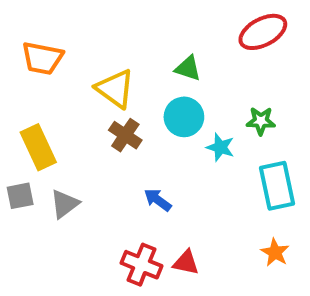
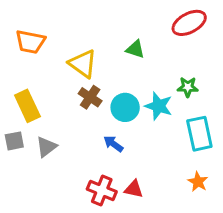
cyan circle: (184, 117) -> (125, 107), moved
cyan star: (220, 147) -> (159, 106), size x1.4

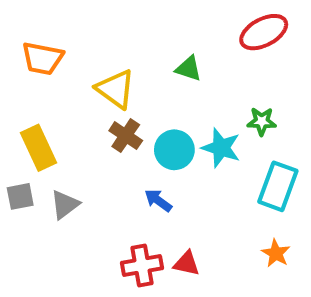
cyan rectangle: (199, 134) -> (278, 186), turned 32
red cross: (102, 190) -> (142, 265), turned -32

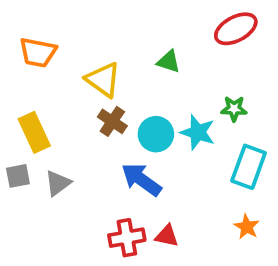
blue arrow: (158, 201) -> (141, 180), size x1.6

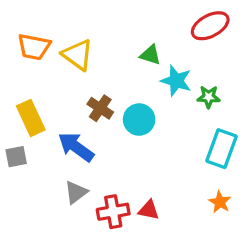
yellow triangle: (103, 80) -> (78, 55), moved
cyan star: (198, 132) -> (176, 81), moved
blue arrow: (141, 180) -> (76, 147), moved
gray triangle: (58, 183) -> (76, 192), moved

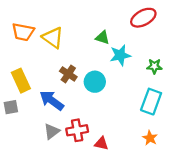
cyan star: (176, 81) -> (120, 55), turned -30
green star: (209, 97) -> (154, 66), moved
red cross: (113, 212) -> (77, 130), moved

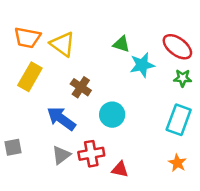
red ellipse: (143, 18) -> (177, 47), moved, turned 65
yellow rectangle: (21, 81) -> (30, 77), moved, turned 55
cyan circle: (95, 82) -> (112, 115), moved
gray square: (11, 107) -> (13, 147), moved

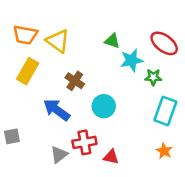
green star: (183, 78) -> (153, 77), moved
gray triangle: (61, 155) -> (59, 155), moved

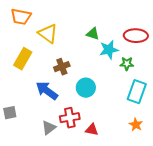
orange trapezoid: (25, 35) -> (21, 17), moved
red ellipse: (164, 43) -> (136, 36), turned -35
brown cross: (75, 81) -> (62, 67), turned 35

